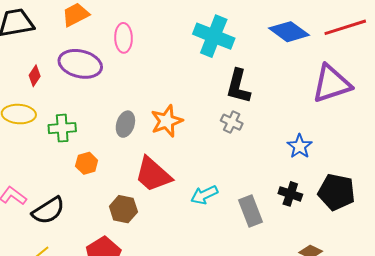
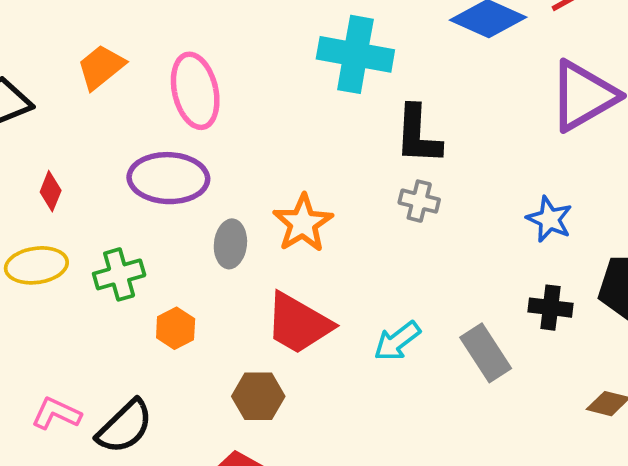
pink ellipse: (124, 38) -> (195, 91), size x1.4
purple ellipse: (80, 64) -> (168, 178), moved

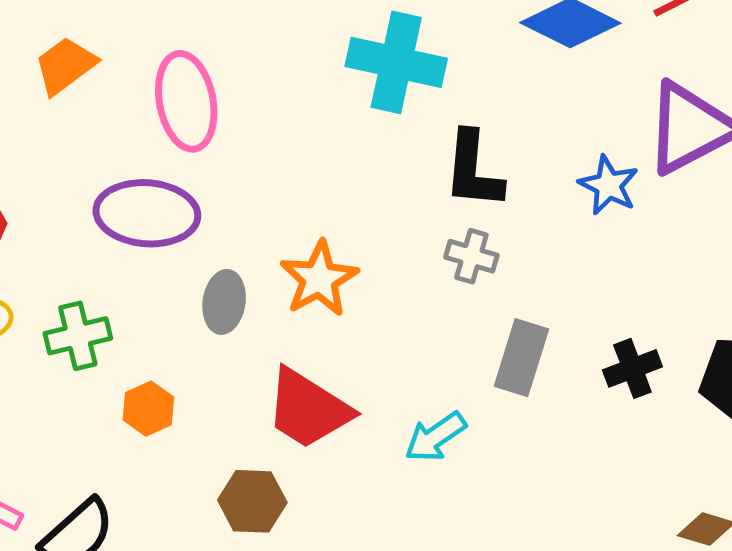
blue star: (549, 219) -> (609, 185), moved
black cross: (550, 308) -> (632, 368), moved, turned -30
gray rectangle: (486, 353) -> (521, 358), moved, turned 48

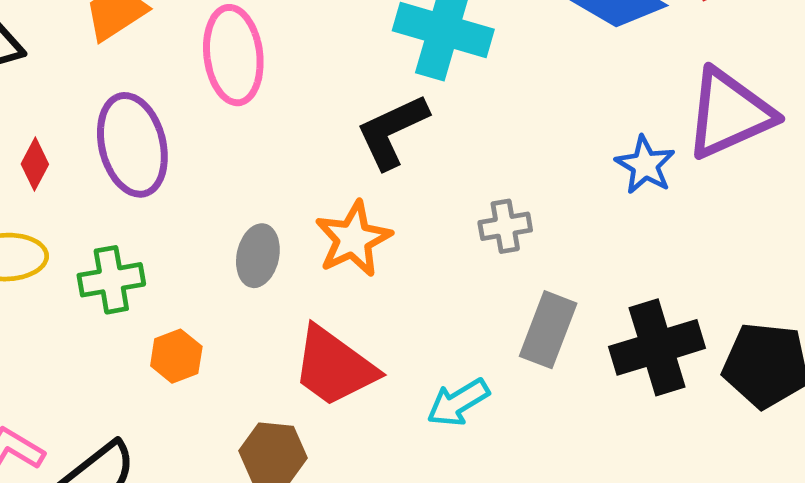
black L-shape: (473, 170) -> (392, 131), moved, turned 56
purple ellipse: (147, 213) -> (132, 145), moved, turned 68
gray cross: (471, 256) -> (505, 226), turned -30
black cross: (632, 368) -> (657, 347), size x1.6

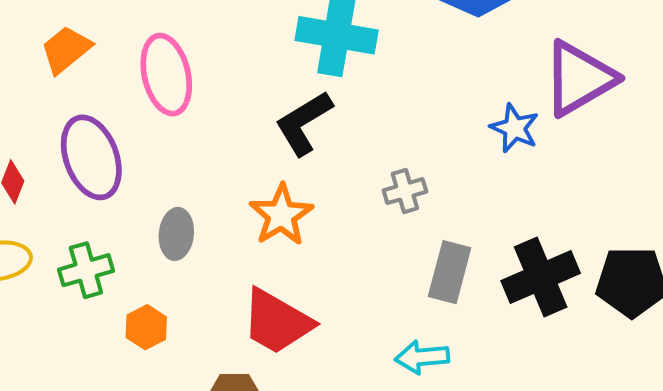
gray ellipse: (258, 256) -> (176, 234), moved
cyan arrow: (458, 402) -> (422, 357), moved, turned 32

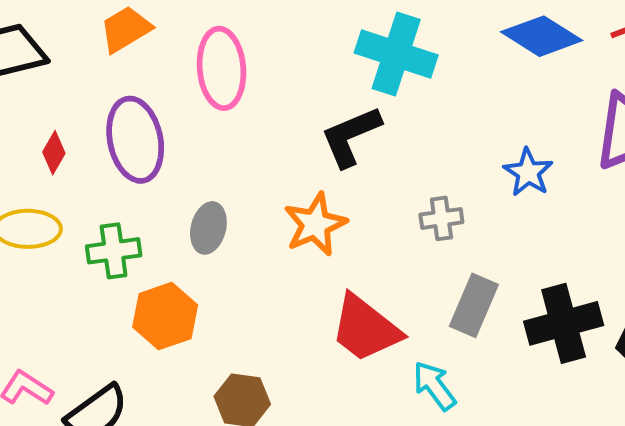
blue star: (515, 128) -> (528, 172), moved
red trapezoid: (277, 322) -> (365, 328), moved
orange hexagon: (146, 327) -> (165, 316), size x1.5
cyan arrow: (422, 357) -> (434, 386), turned 50

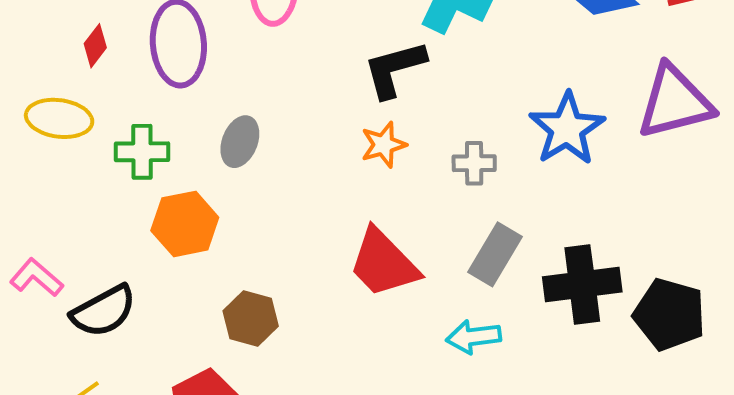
blue star: (528, 172) -> (567, 129), size x1.5
orange star: (315, 224) -> (384, 145), moved, size x0.7
cyan arrow: (434, 386) -> (473, 337), moved, turned -68

